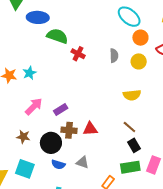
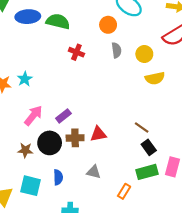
green semicircle: (57, 36) -> (58, 21), moved
orange circle: (140, 38) -> (108, 25), moved
yellow semicircle: (132, 95) -> (155, 78), moved
black circle: (51, 143) -> (50, 143), moved
blue semicircle: (58, 165) -> (58, 177), moved, turned -104

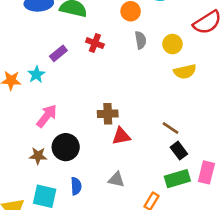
purple rectangle: (63, 116) -> (58, 53), moved
brown cross: (75, 138) -> (108, 114), moved

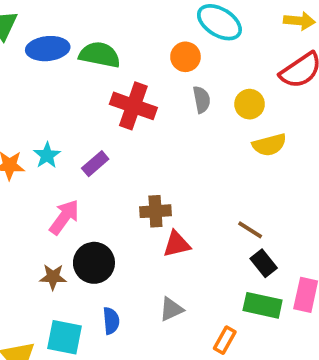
red cross: (95, 43) -> (133, 106), size x1.6
purple rectangle: (58, 53) -> (95, 164), moved
green rectangle: (177, 179) -> (263, 305), turned 30
gray triangle: (116, 180) -> (171, 309), turned -36

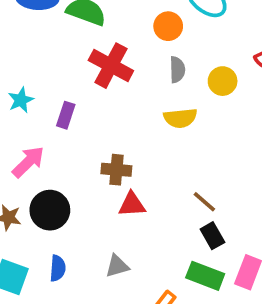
yellow semicircle: (269, 145) -> (180, 118), moved
purple rectangle: (95, 164) -> (66, 115), turned -40

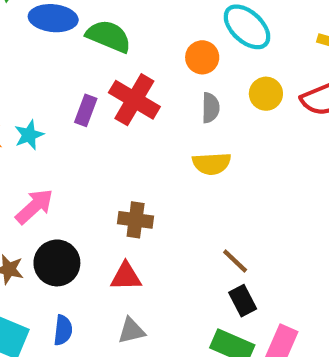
yellow circle: (223, 81) -> (266, 94), moved
purple rectangle: (66, 115) -> (86, 110), moved
red triangle: (132, 204) -> (126, 276), moved

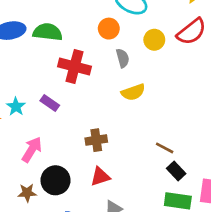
purple rectangle: (86, 110) -> (50, 103), moved, turned -60

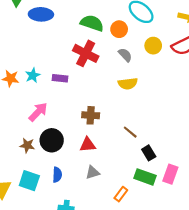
green semicircle: (48, 32) -> (92, 23), moved
gray semicircle: (123, 58) -> (125, 55), turned -40
purple rectangle: (50, 103) -> (60, 78), turned -40
brown line: (165, 148) -> (130, 132), moved

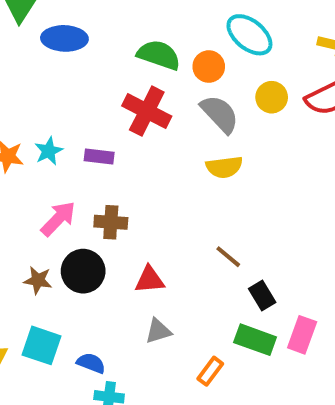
gray semicircle: (125, 55) -> (220, 114), size x1.5
brown cross: (91, 115) -> (111, 222), moved
blue semicircle: (57, 175) -> (91, 363), moved, turned -72

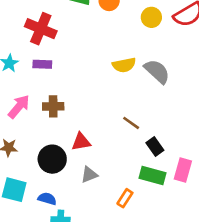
red cross: (147, 111) -> (41, 29), moved
gray semicircle: (220, 114) -> (157, 71), moved
black circle: (83, 271) -> (52, 159), moved

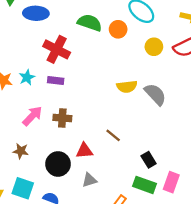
brown line: (131, 123) -> (113, 135), moved

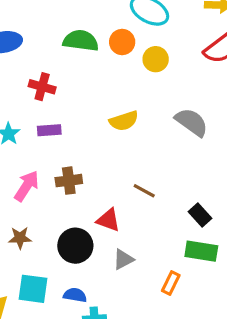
yellow circle: (154, 47) -> (156, 59), moved
red cross: (57, 49) -> (42, 87), size x0.7
yellow semicircle: (127, 87) -> (124, 121), moved
red triangle: (84, 151) -> (108, 220), turned 36

